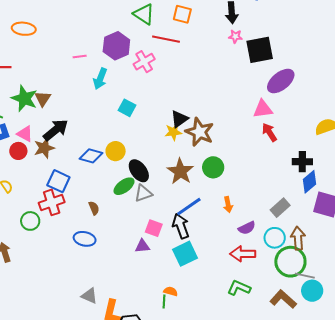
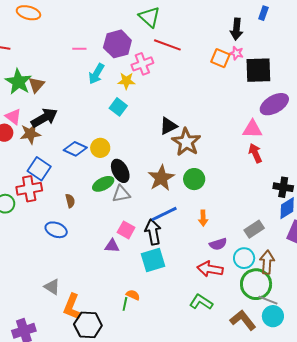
orange square: (182, 14) -> (220, 58), moved
yellow star: (173, 132) -> (126, 81), moved

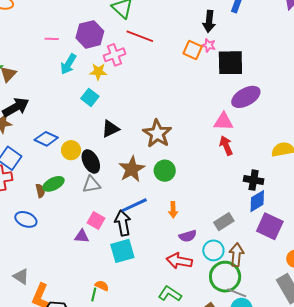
black triangle: (168, 126) -> (110, 129), moved
yellow circle: (100, 148) -> (71, 150), moved
green ellipse: (103, 184) -> (53, 184), moved

